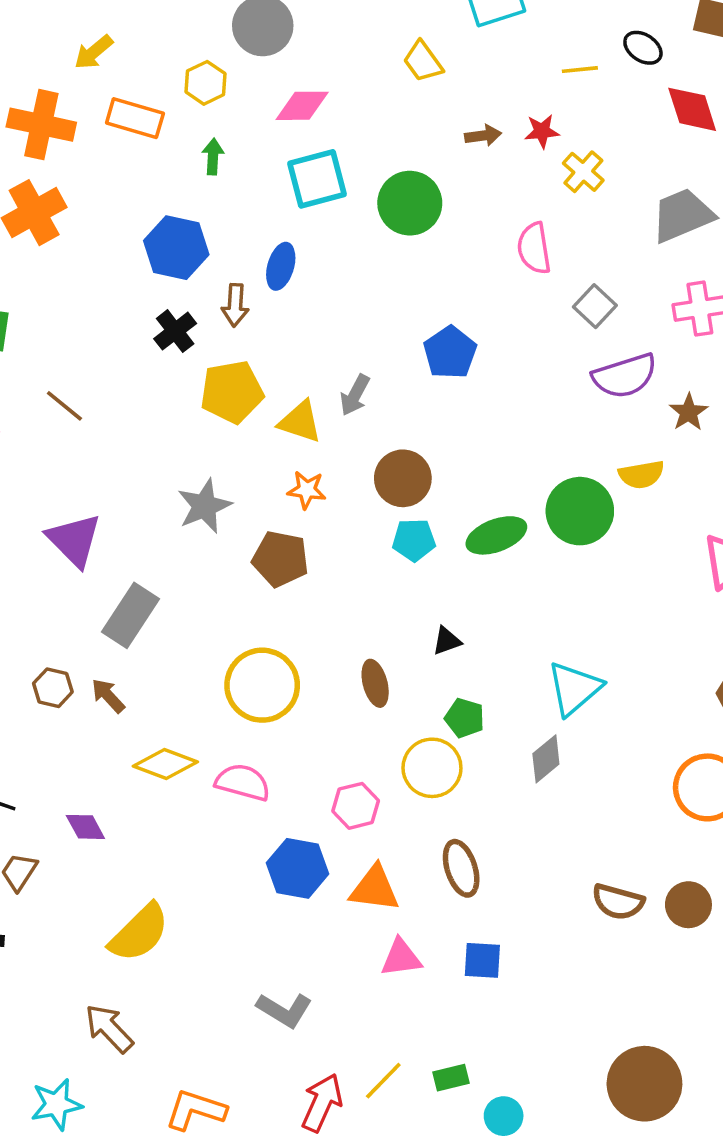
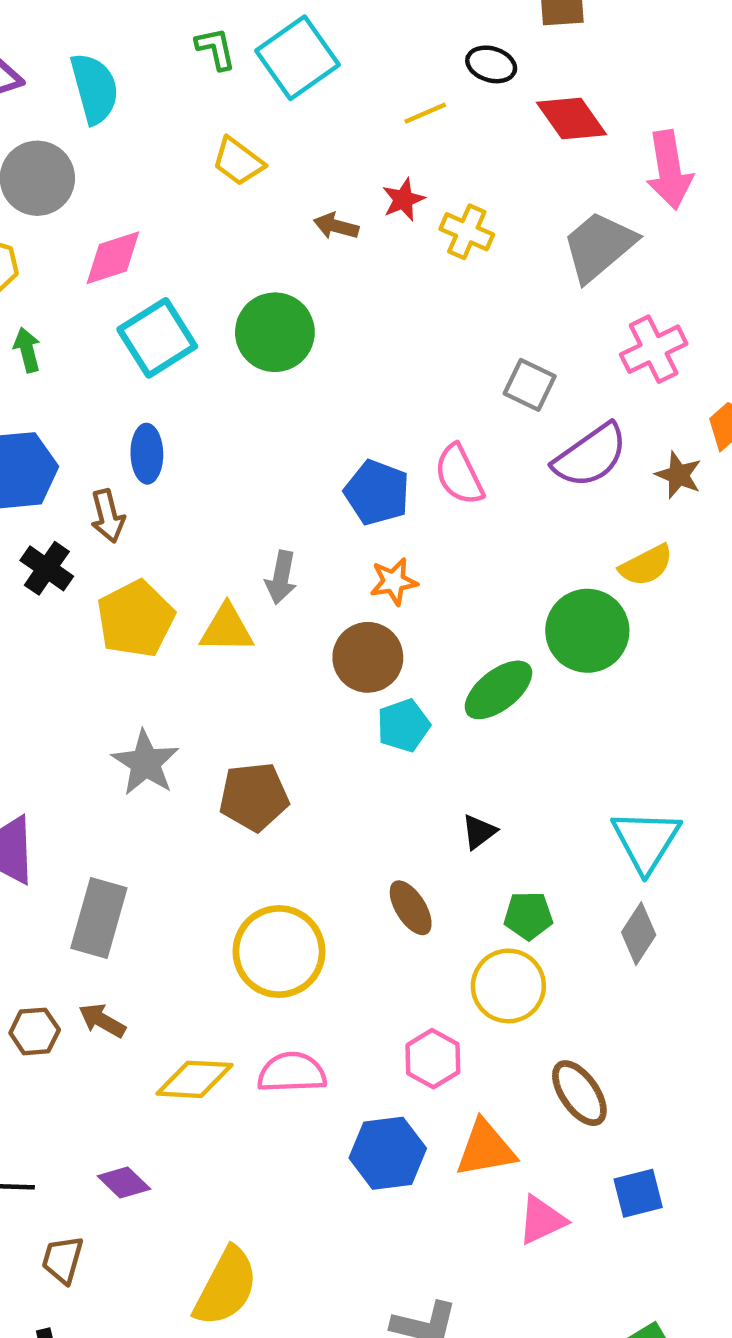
brown arrow: (483, 136) -> (336, 226), turned -140
pink semicircle: (534, 248) -> (459, 475), moved
orange star: (307, 490) -> (394, 582), moved

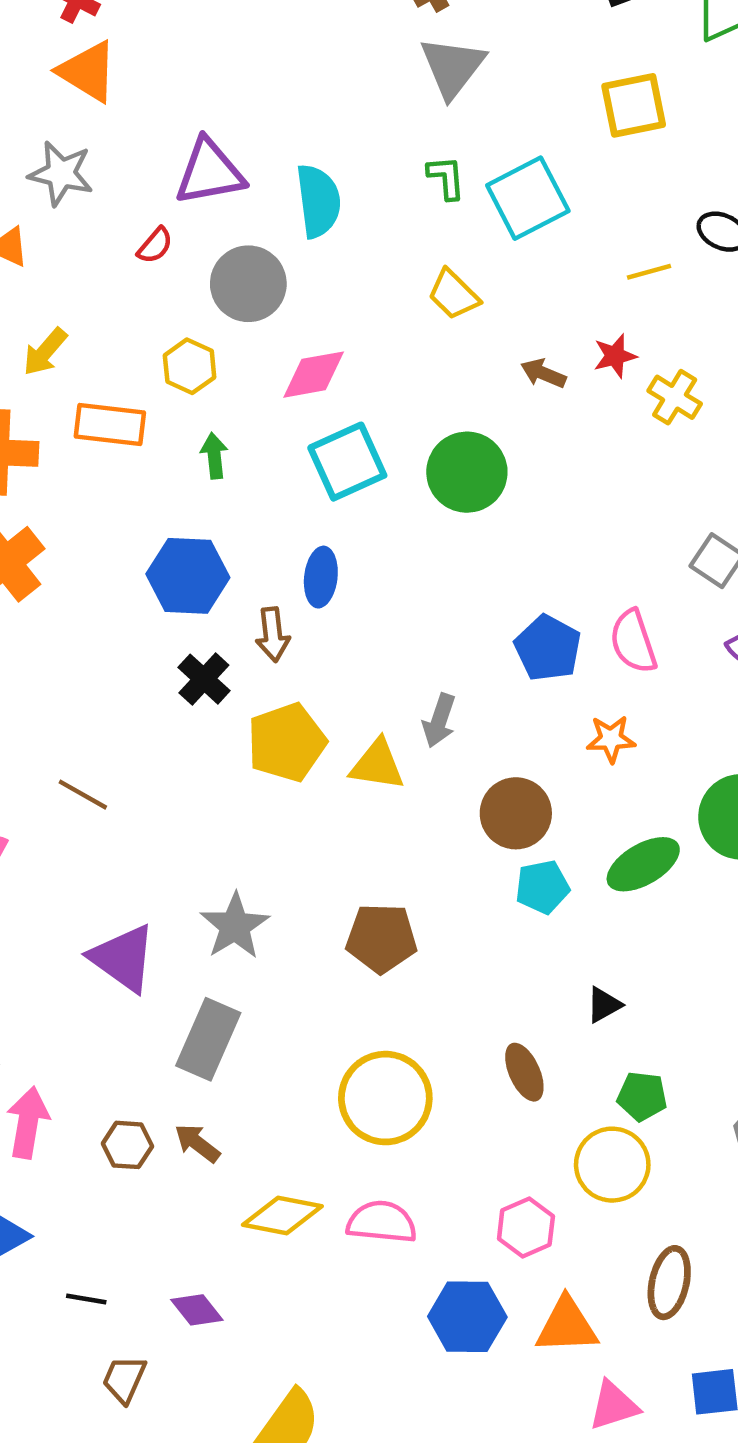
orange star: (394, 582) -> (611, 739), moved
gray star: (145, 763) -> (235, 926), moved
brown ellipse: (579, 1093) -> (669, 1283), turned 40

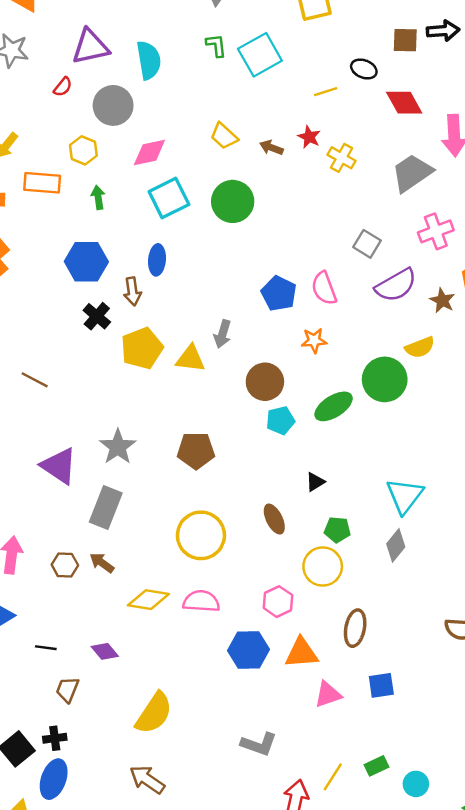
yellow trapezoid: (454, 295) -> (224, 136), moved
red star: (615, 356) -> (309, 137), turned -30

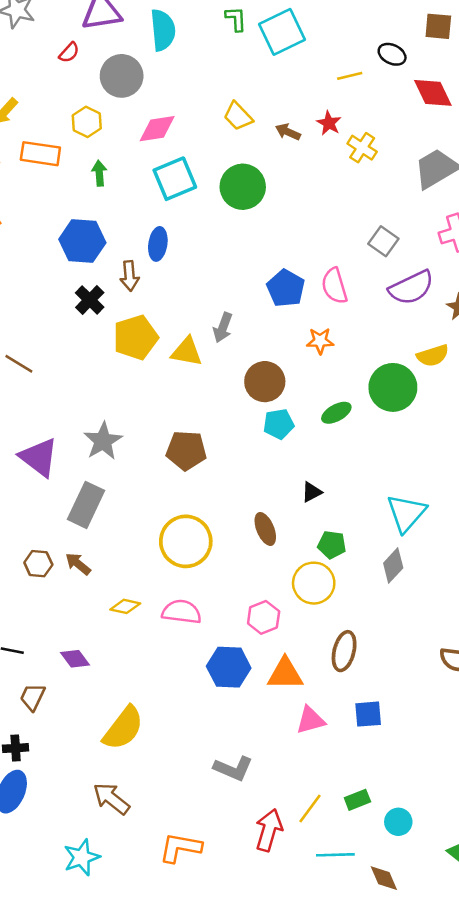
green ellipse: (334, 406) -> (336, 413), size x0.7
yellow diamond: (148, 600) -> (125, 606), size x0.7

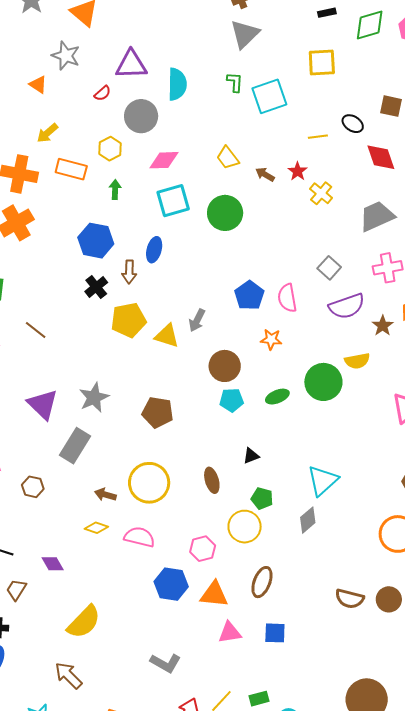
brown arrow: (78, 564) -> (105, 495), moved, turned -30

